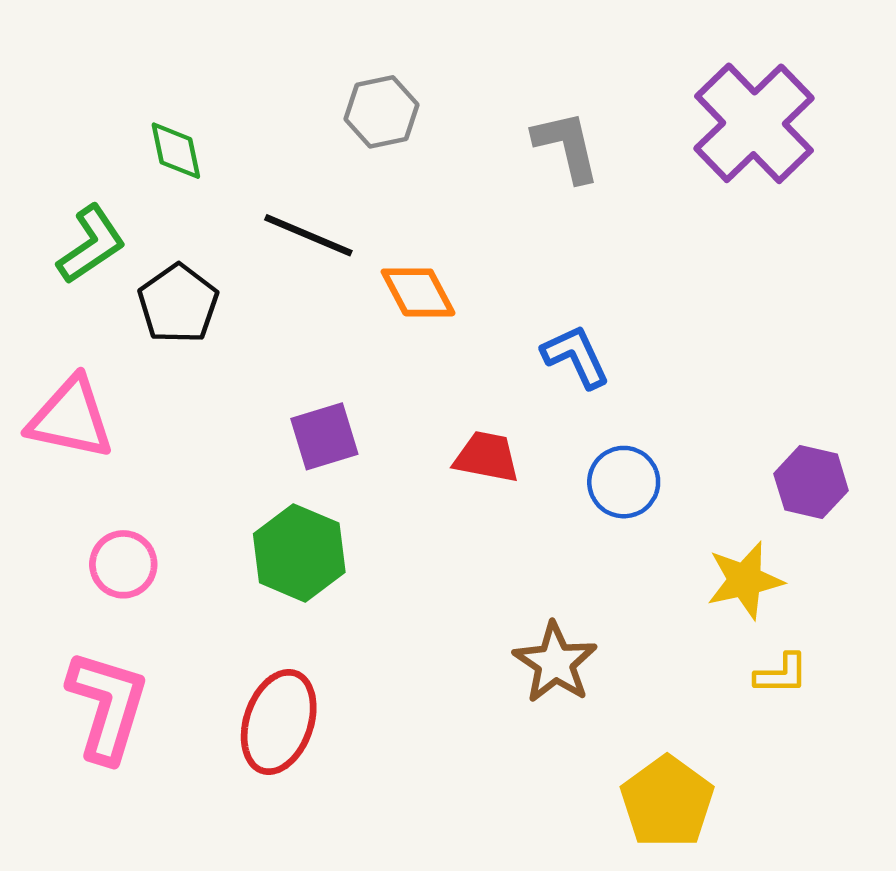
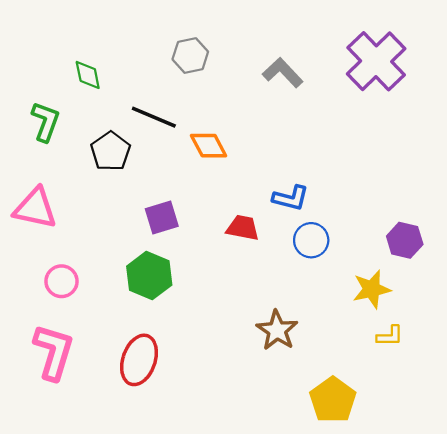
gray L-shape: (567, 146) -> (283, 73), turned -30
green L-shape: (91, 244) -> (46, 122), turned -36
black pentagon: (178, 304) -> (111, 151), moved
blue L-shape: (576, 356) -> (291, 198), moved, turned 129

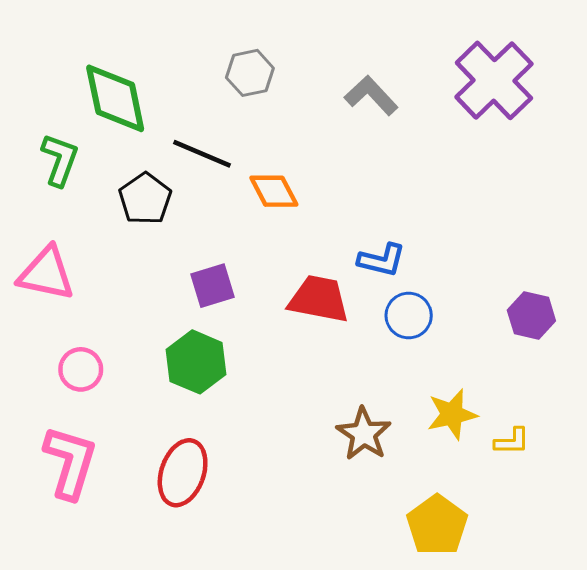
green diamond: (88, 75) -> (115, 98), size x1.8
red trapezoid: (243, 228) -> (319, 299), size x1.4
yellow star: (372, 289) -> (452, 414), moved

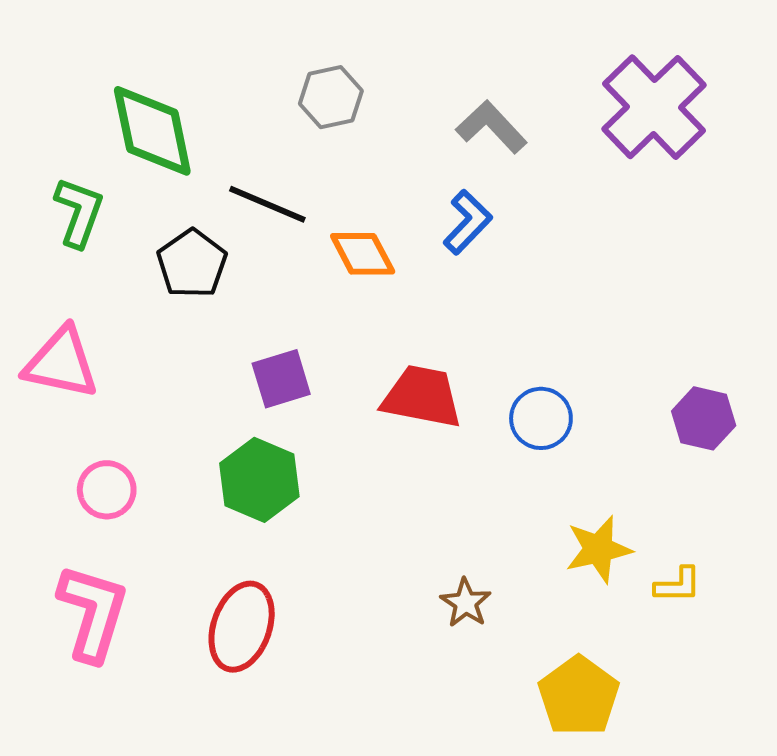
blue L-shape: (382, 260) -> (468, 222), moved, turned -60
brown star: (364, 434) -> (466, 603), moved, size x0.7

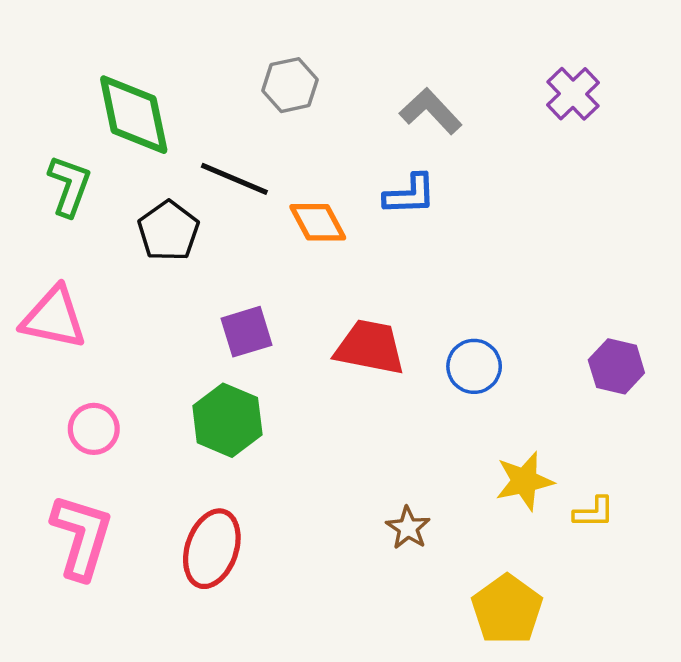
purple cross: (654, 107) -> (573, 94), size x0.6
blue L-shape: (468, 222) -> (410, 194), turned 44

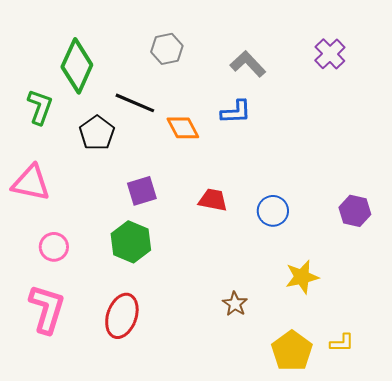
green diamond: (134, 115) -> (77, 66), turned 36
red trapezoid: (370, 347) -> (213, 200), size x0.7
yellow L-shape: (594, 512) -> (342, 343), moved

